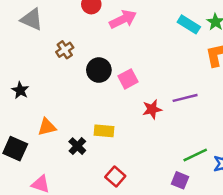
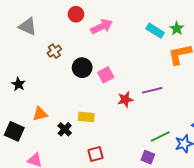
red square: (115, 176) -> (95, 154), turned 35

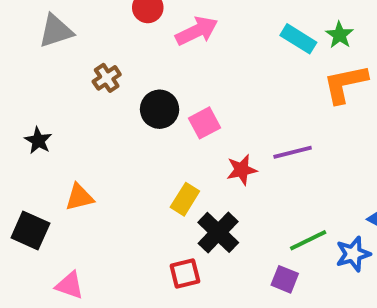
gray triangle: (28, 27) -> (56, 31), turned -42
yellow rectangle: (86, 117) -> (185, 199), moved, turned -63
black cross: (65, 129) -> (218, 232), moved, size x1.5

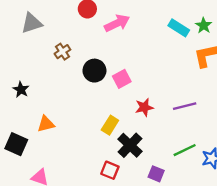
purple line: (293, 152) -> (185, 106), moved
red square: (185, 273) -> (110, 170), turned 36
purple square: (285, 279) -> (156, 174), moved

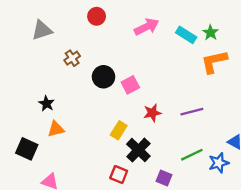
pink arrow: (117, 23) -> (147, 27), moved
black star: (21, 90) -> (47, 104), moved

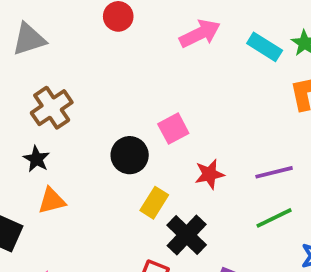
brown cross: (72, 58) -> (52, 108), moved, size x1.5
black circle: (104, 77) -> (130, 155), moved
green line: (192, 155) -> (274, 218), moved

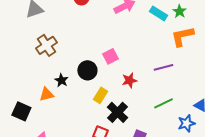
black star: (36, 159) -> (61, 80), moved
purple line: (274, 172) -> (163, 67), moved

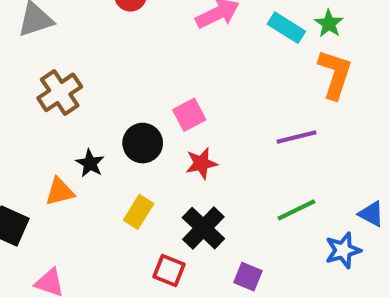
orange L-shape: (182, 36) -> (335, 74), turned 120
red star: (129, 80) -> (201, 163), moved
yellow rectangle: (100, 95) -> (139, 212), moved

